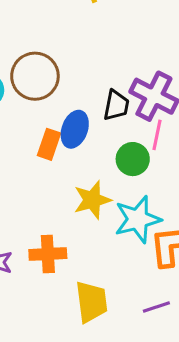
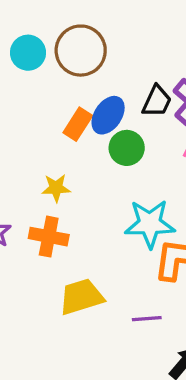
green circle: (133, 159) -> (127, 148), moved
yellow star: (92, 200) -> (56, 188), moved, size x0.7
yellow trapezoid: (91, 302) -> (81, 297), turned -114

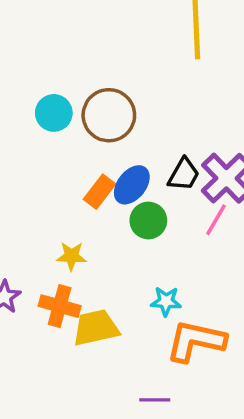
cyan star: (150, 224) -> (166, 301), size x0.6
yellow trapezoid: (81, 297) -> (96, 328), moved

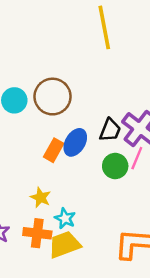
green circle: (148, 221) -> (115, 166), moved
yellow star: (71, 256) -> (41, 198), turned 30
cyan star: (166, 301) -> (65, 218), moved, turned 30

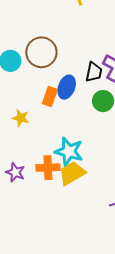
yellow star: (41, 198) -> (21, 118), moved
cyan star: (65, 218) -> (69, 151), size x1.6

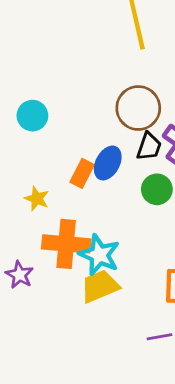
brown circle: (41, 52) -> (138, 108), moved
orange cross: (48, 168) -> (66, 244), moved, size x1.4

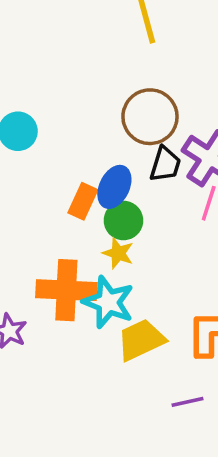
green circle: (157, 189) -> (123, 221), moved
yellow star: (37, 199) -> (118, 253), moved
yellow trapezoid: (100, 286) -> (141, 340), moved

